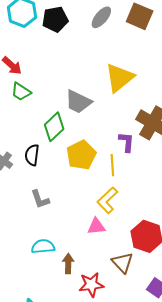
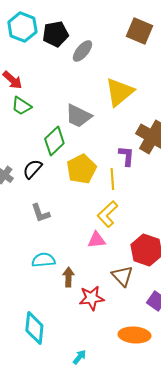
gray ellipse: (101, 17) -> (82, 51), moved
black semicircle: (32, 155) -> (32, 169), turned 35

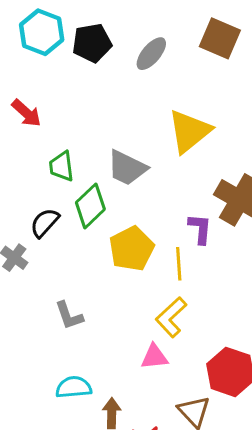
gray ellipse: (82, 51) -> (151, 54), moved
green trapezoid: (21, 106) -> (61, 166), moved, turned 50
black semicircle: (32, 169) -> (45, 223), moved

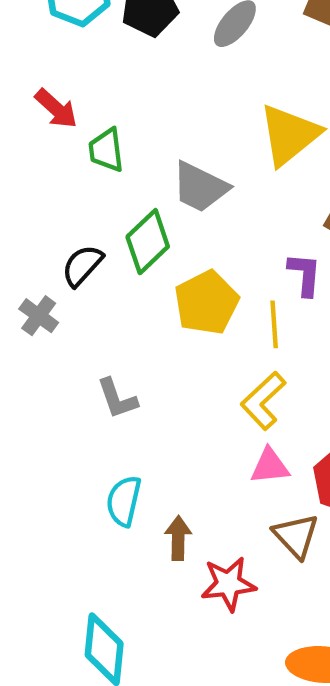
green trapezoid: (61, 166) -> (106, 150), moved
pink triangle: (154, 357) -> (270, 466), moved
cyan semicircle: (74, 387) -> (124, 501), turned -72

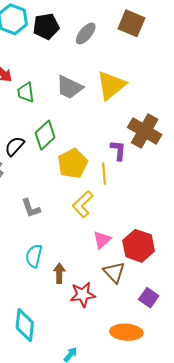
gray trapezoid: (200, 187) -> (69, 87), moved
yellow L-shape: (263, 401) -> (83, 204), moved
pink triangle: (270, 466) -> (102, 240), turned -36

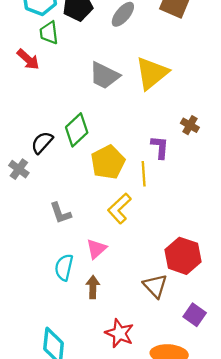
green trapezoid: (26, 92) -> (49, 33), moved
brown cross: (145, 131) -> (190, 125), size x0.5
pink triangle: (102, 240) -> (96, 249), moved
red star: (83, 295) -> (119, 333), moved, turned 30

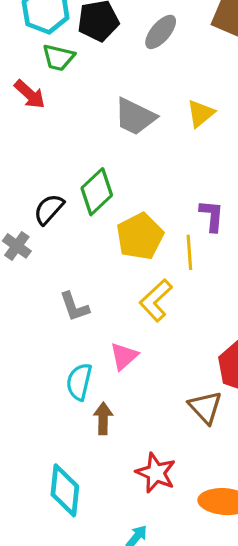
green trapezoid: (49, 33) -> (58, 58), turned -70
yellow triangle: (152, 73) -> (201, 113), size x0.6
brown arrow: (93, 287) -> (103, 418), moved

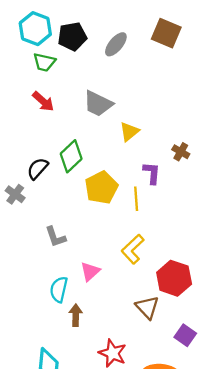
red arrow: (30, 94) -> (43, 101), moved
yellow triangle: (201, 113) -> (129, 132), moved
yellow L-shape: (156, 300) -> (133, 249), moved

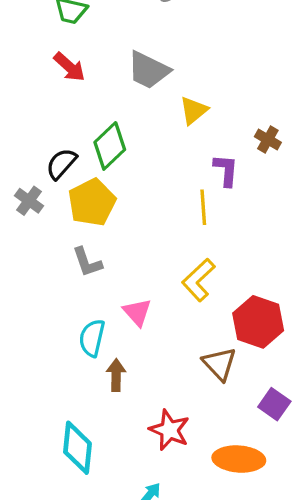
yellow pentagon: (101, 188) -> (92, 202), moved
pink triangle: (90, 272) -> (137, 312), turned -30

